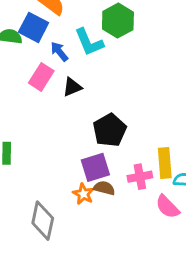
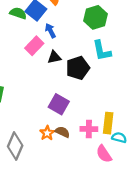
cyan L-shape: (89, 42) -> (102, 51), moved
black pentagon: (110, 130) -> (78, 68), moved
purple square: (95, 167) -> (59, 104), moved, turned 36

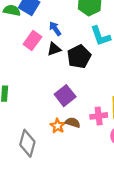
blue arrow: (50, 31) -> (55, 29), moved
purple square: (59, 104) -> (65, 96), turned 30

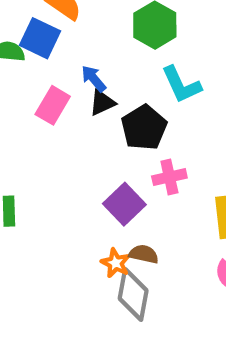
black triangle: (54, 49) -> (102, 103), moved
pink cross: (99, 116) -> (169, 177), moved
gray diamond: (27, 143) -> (133, 295), moved

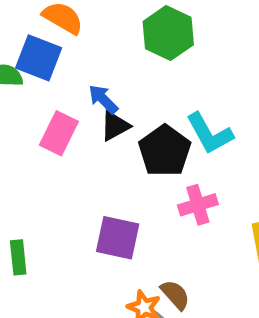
cyan L-shape: (181, 85) -> (209, 133), moved
purple square: (124, 204) -> (118, 238), moved, turned -30
brown semicircle: (144, 254) -> (175, 295), turned 40

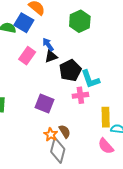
cyan L-shape: (209, 133) -> (90, 79), moved

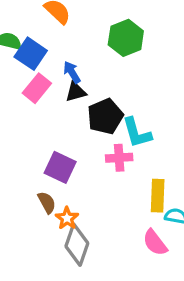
blue square: (24, 23) -> (31, 54), moved
brown semicircle: (65, 131) -> (47, 202), moved

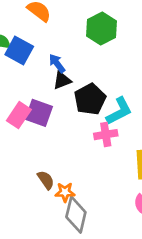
pink rectangle: (37, 88) -> (19, 115), moved
cyan L-shape: (137, 133) -> (119, 111), turned -96
purple square: (60, 167) -> (39, 113), moved
orange star: (67, 218) -> (65, 192), turned -30

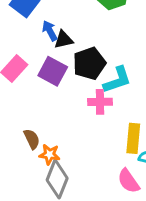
blue arrow: (57, 63) -> (50, 31), moved
purple square: (39, 113) -> (53, 71), moved

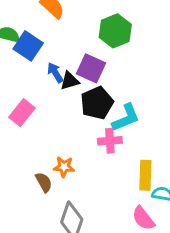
purple square: (53, 71) -> (91, 68), moved
orange star: (49, 154) -> (64, 167), moved

